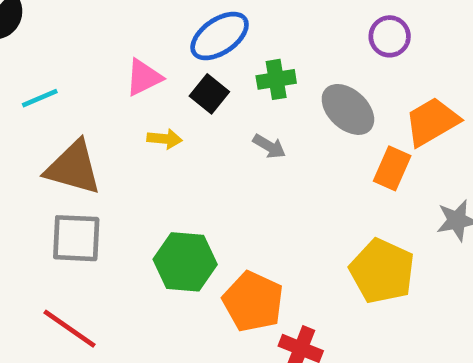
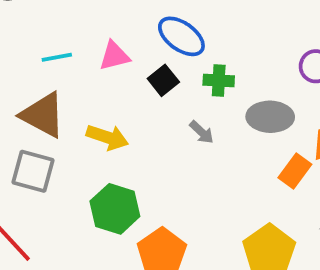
blue ellipse: (220, 36) -> (181, 36), turned 57
cyan line: (40, 98) -> (57, 57), moved
gray ellipse: (348, 109) -> (270, 117), turned -54
yellow arrow: (165, 139) -> (107, 137), moved, size x1.5

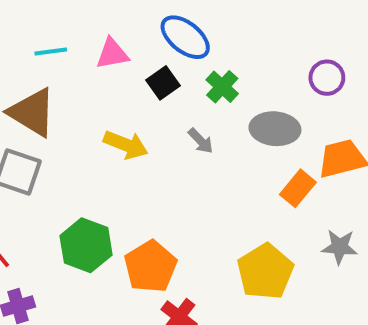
green cross: (219, 81) -> (222, 87), turned 36
yellow arrow: (107, 137) -> (126, 145), moved
green hexagon: (115, 209) -> (86, 245), moved

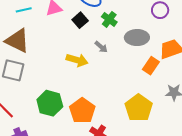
yellow arrow: (126, 145) -> (77, 60), moved

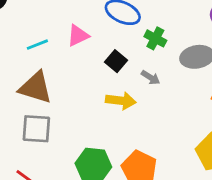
black square: (80, 20) -> (116, 61), moved

